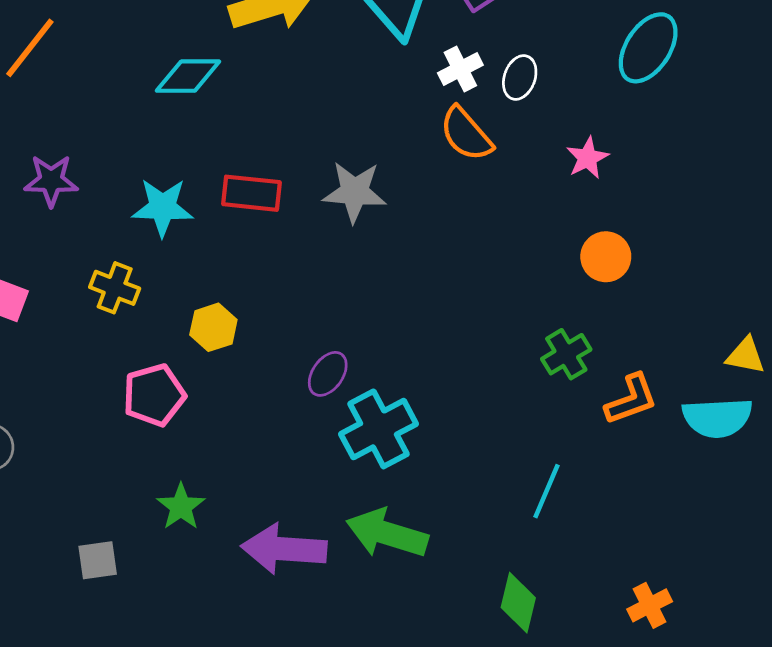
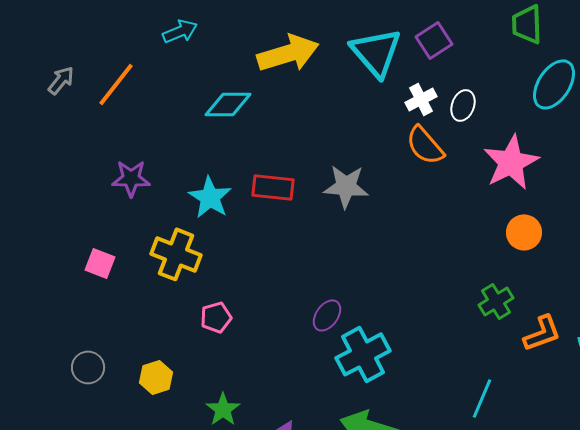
pink star: (587, 158) -> (511, 162), size x1.8
cyan star: (163, 207) -> (210, 197), turned 30
yellow cross: (115, 288) -> (176, 254), size x1.4
yellow hexagon: (213, 327) -> (156, 377), moved
pink pentagon: (154, 395) -> (216, 317), moved, size x0.7

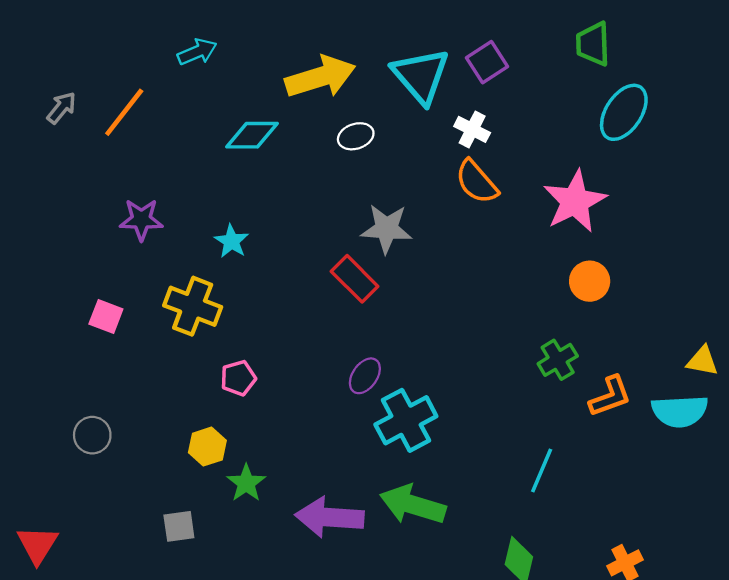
white cross: (421, 99) -> (472, 129), turned -36
white ellipse: (463, 105) -> (356, 136), moved, turned 52
red rectangle: (273, 187) -> (355, 279), moved, turned 39
cyan star: (210, 197) -> (231, 241), size x0.7
yellow hexagon: (156, 377) -> (207, 447), moved

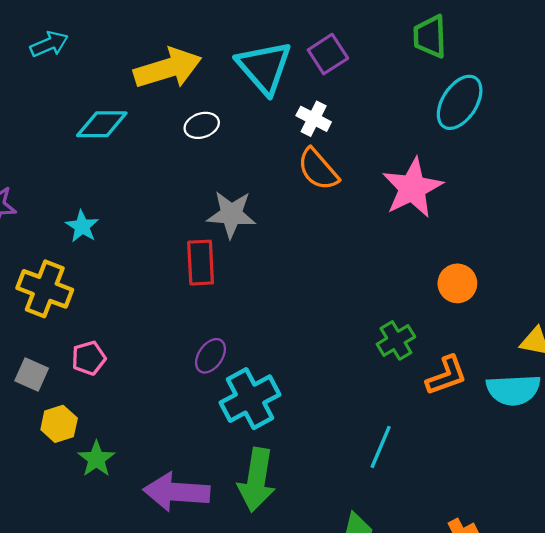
red rectangle: (355, 279) -> (201, 263), turned 42
orange circle: (590, 281) -> (457, 283), moved
green arrow: (413, 505) -> (257, 480), turned -98
gray square: (179, 526) -> (32, 374), moved, turned 32

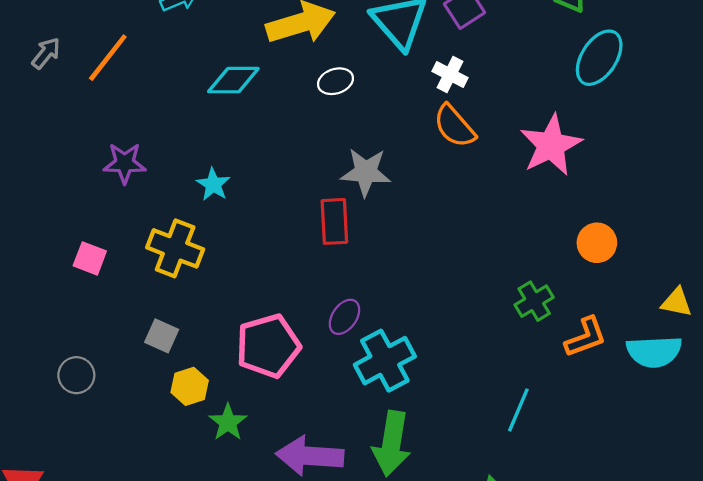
pink pentagon: (89, 358) -> (268, 346), moved, size x1.8

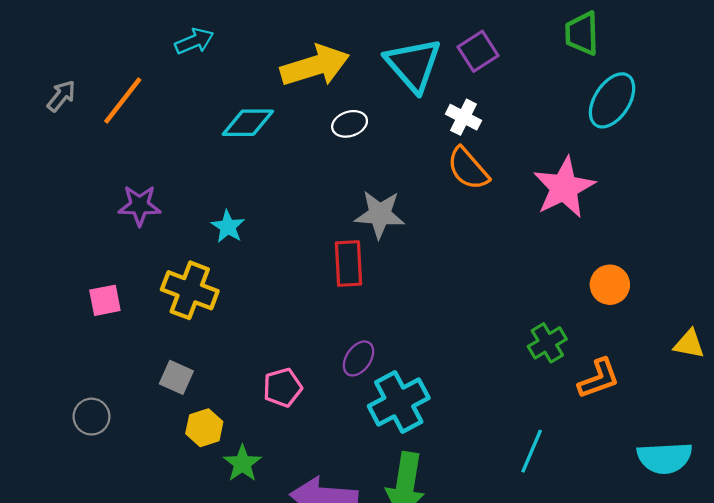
pink square: (90, 258) -> (105, 300), turned -32
pink pentagon: (268, 346) -> (283, 387), size x0.6
cyan semicircle: (654, 352) -> (665, 458), moved

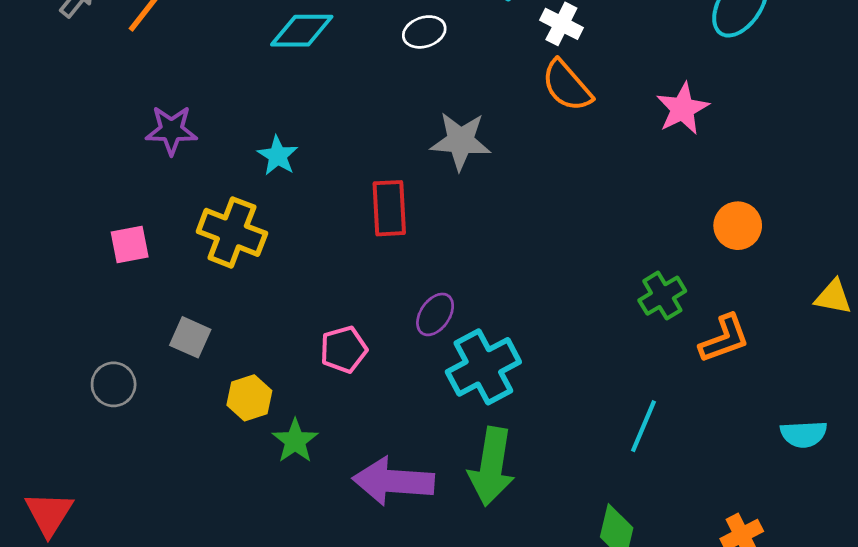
pink star: (564, 188) -> (683, 109), size x0.7
red rectangle: (348, 263) -> (389, 208), moved
gray square: (176, 377) -> (190, 337), moved
cyan semicircle: (665, 458) -> (804, 434), size x0.7

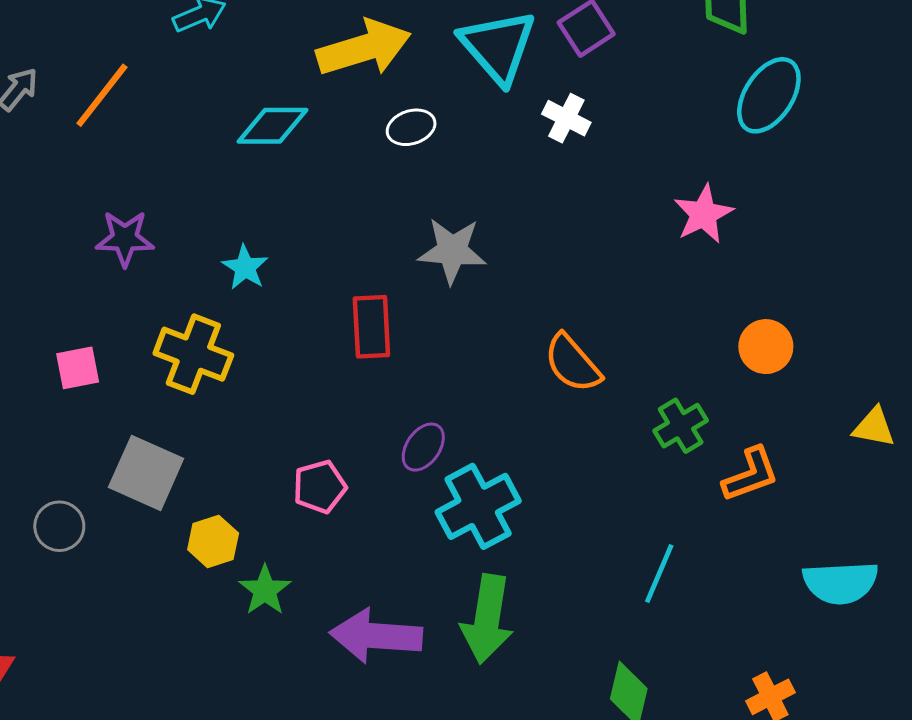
orange semicircle: (567, 86) -> (572, 363), moved
gray square: (190, 337) -> (146, 473), size x1.6
cyan semicircle: (804, 434) -> (840, 583), size x1.4

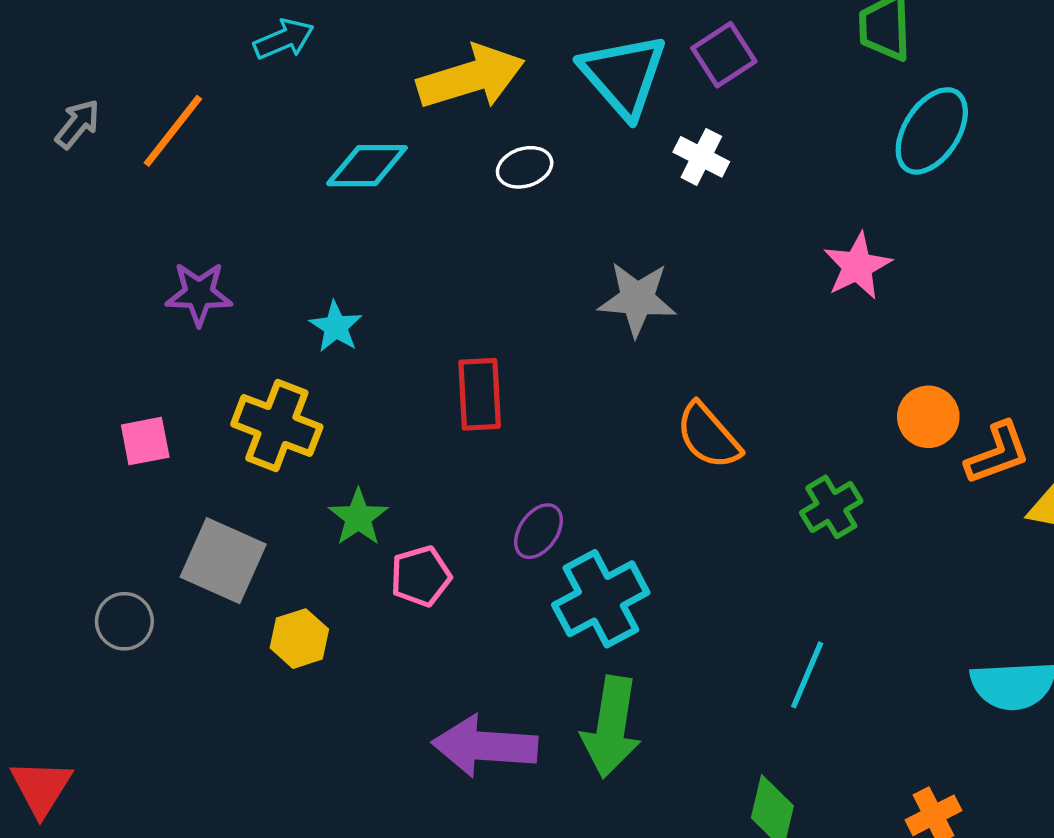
gray star: (452, 251) -> (637, 299), moved
orange L-shape: (751, 474) -> (998, 453), moved
green star: (265, 590) -> (358, 517), moved

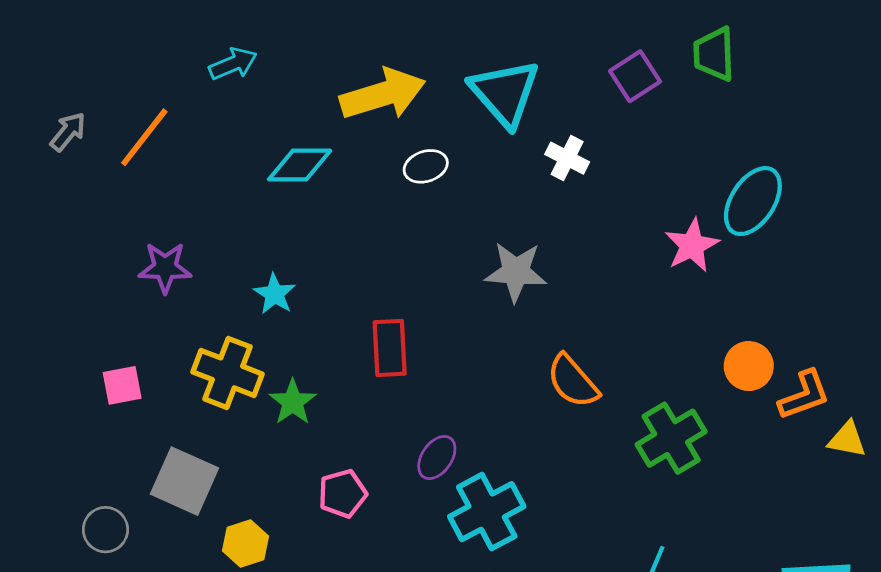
purple square: (724, 55) -> (635, 76), moved
cyan ellipse: (932, 131) -> (753, 201), moved
green cross: (831, 507) -> (671, 438), size x1.4
green star: (358, 517) -> (293, 402), moved

